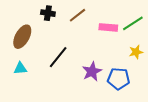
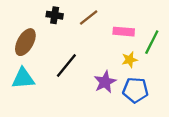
green line: (133, 23) -> (152, 42), moved, turned -30
yellow star: (136, 52) -> (130, 60), moved
cyan triangle: (20, 68) -> (23, 78), size x1.5

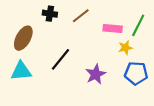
green line: (152, 42) -> (138, 25), moved
yellow star: (130, 60) -> (125, 48), moved
blue pentagon: (135, 90) -> (136, 73), moved

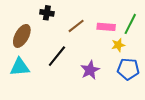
brown line: (81, 16) -> (76, 26), moved

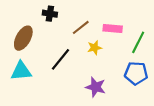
green line: (130, 24) -> (138, 42), moved
yellow star: (118, 45) -> (95, 48), moved
purple star: (90, 70) -> (96, 87), moved, turned -30

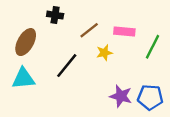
blue pentagon: (136, 73) -> (150, 97), moved
purple star: (96, 87) -> (121, 96), moved

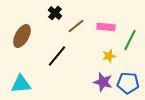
black cross: (55, 15) -> (55, 13), moved, turned 32
yellow star: (104, 53) -> (109, 56), moved
cyan triangle: (23, 78) -> (21, 84), moved

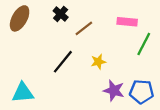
pink rectangle: (106, 27) -> (127, 22), moved
brown ellipse: (22, 36) -> (20, 18), moved
yellow star: (109, 56) -> (98, 62), moved

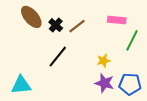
black cross: (61, 14) -> (56, 25), moved
brown ellipse: (20, 18) -> (31, 17), moved, turned -70
yellow star: (98, 62) -> (104, 61), moved

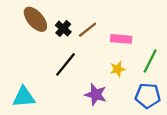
pink rectangle: (117, 20) -> (121, 39), moved
green line: (132, 40) -> (150, 61), moved
purple star: (105, 83) -> (96, 95), moved

